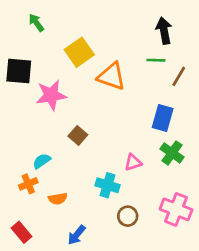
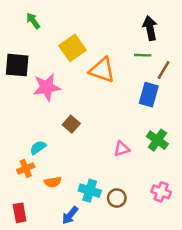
blue rectangle: (163, 118) -> (149, 95), moved
cyan cross: (108, 185) -> (90, 191), moved
pink cross: (176, 209) -> (161, 192), size x0.7
red rectangle: (22, 232) -> (20, 213), turned 30

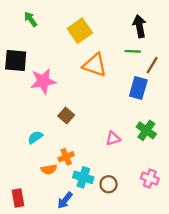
yellow square: (72, 48) -> (80, 31), moved
orange cross: (26, 168) -> (66, 157), moved

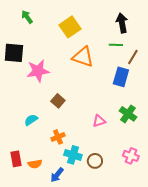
orange semicircle: (49, 169) -> (35, 164), moved
red rectangle: (18, 198) -> (16, 159), moved

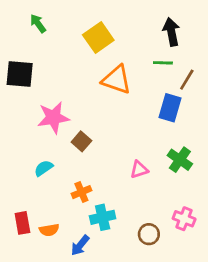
pink star: (38, 71) -> (53, 118), moved
cyan cross: (73, 155) -> (103, 217), turned -30
brown circle: (95, 161) -> (149, 234), moved

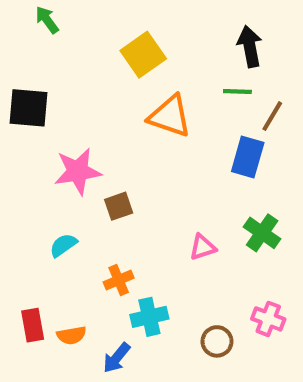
green arrow: (38, 23) -> (47, 20), moved
brown square: (81, 141) -> (119, 206), turned 30

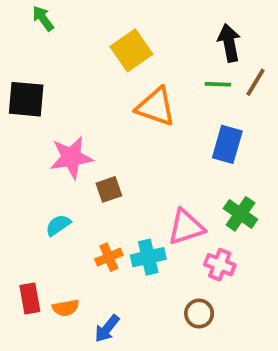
brown line: (272, 116) -> (255, 82), moved
pink triangle: (203, 247) -> (186, 227), size x1.5
cyan cross: (149, 317) -> (148, 257), moved
pink cross: (268, 319) -> (220, 265), moved

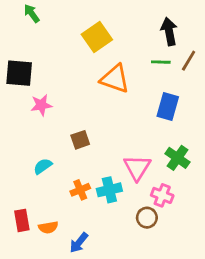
pink star: (71, 158) -> (41, 105), moved, size x0.7
pink triangle: (186, 227) -> (137, 168), turned -40
brown circle: (199, 314) -> (147, 218), moved

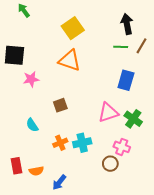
orange triangle: (115, 79) -> (70, 60), moved
cyan semicircle: (43, 166) -> (32, 125), turned -88
pink triangle: (137, 168) -> (108, 113), moved, turned 40

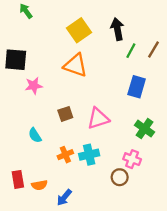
black arrow: (127, 24) -> (117, 29), moved
green line: (121, 47) -> (131, 51), turned -64
pink triangle: (108, 113) -> (98, 118), moved

